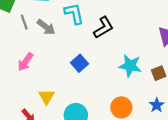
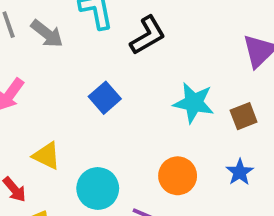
yellow triangle: (47, 97) -> (47, 156), turned -35

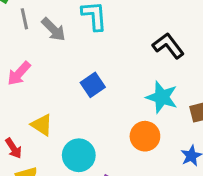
black L-shape: (148, 35) -> (168, 46), moved, turned -104
orange circle: (178, 176) -> (145, 136), moved

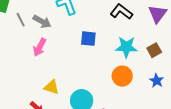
pink arrow: (19, 73) -> (40, 47), moved
blue square: (93, 85) -> (88, 39), moved, turned -35

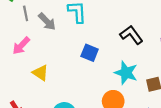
pink arrow: (40, 47) -> (21, 46), moved
yellow triangle: (52, 87) -> (40, 73), moved

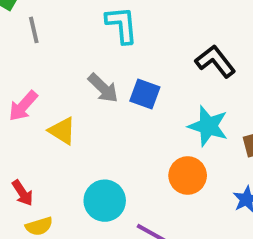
gray arrow: (47, 22) -> (103, 88), moved
pink arrow: (21, 46) -> (23, 106), moved

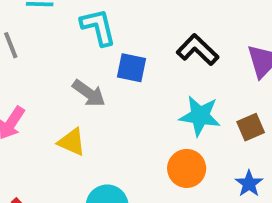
blue square: (145, 94) -> (131, 68), moved
yellow triangle: (62, 131) -> (72, 142), moved

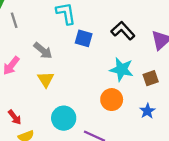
gray arrow: (89, 93) -> (43, 51), moved
yellow triangle: (72, 142) -> (46, 79), turned 30

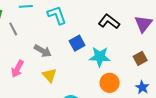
blue square: (84, 38) -> (77, 43), moved, turned -35
cyan star: (122, 69) -> (100, 57), moved

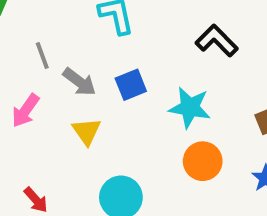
gray line: (13, 29) -> (42, 55), moved
blue square: (77, 43) -> (131, 85), moved

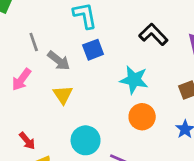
blue square: (131, 85) -> (93, 50), moved

